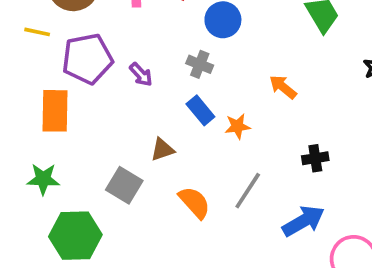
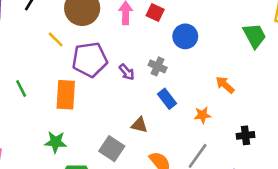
yellow line: (37, 32) -> (56, 39), turned 30
gray cross: (200, 64) -> (158, 66), moved
orange star: (237, 126) -> (202, 115), moved
brown triangle: (162, 150) -> (139, 125), turned 30

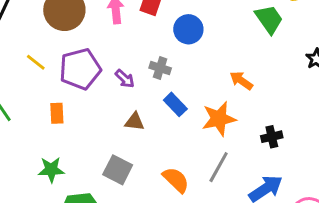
yellow line: (56, 39) -> (36, 62), moved
orange rectangle: (66, 95) -> (57, 113), size x0.6
orange star: (202, 115) -> (219, 119), size x1.6
brown triangle: (139, 125) -> (135, 122), moved

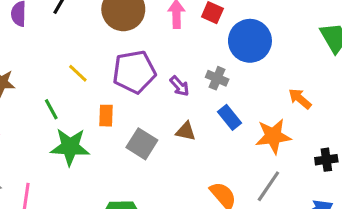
blue circle: (188, 29) -> (250, 41), size x1.4
yellow line: (36, 62) -> (78, 73), moved
green star: (51, 170) -> (70, 147), moved, size x1.4
gray square: (118, 170) -> (142, 144), moved

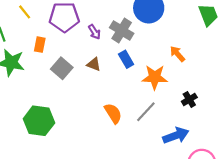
gray cross: (217, 78) -> (122, 31), size x1.5
black cross: (326, 160) -> (189, 99), turned -32

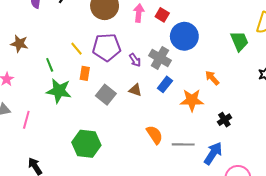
yellow line: (25, 12) -> (76, 49), moved
blue rectangle: (126, 59) -> (165, 84), turned 70
gray line: (146, 112) -> (183, 144), moved, turned 50
blue arrow: (176, 136) -> (213, 153), turned -35

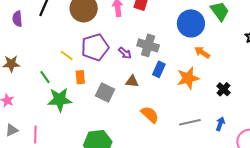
blue circle: (184, 36) -> (191, 23), moved
orange semicircle: (155, 135) -> (150, 115), moved
blue arrow: (213, 153) -> (220, 124), size x0.6

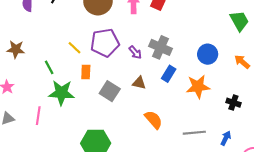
blue circle: (191, 23) -> (208, 54), moved, size x0.7
orange arrow: (202, 52) -> (242, 62), moved
black cross: (223, 89) -> (233, 103), turned -32
pink line: (35, 135) -> (38, 116), moved

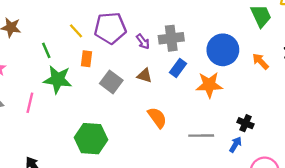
gray cross: (160, 47) -> (171, 38), turned -35
blue circle: (208, 54) -> (223, 50), size x1.4
black cross: (233, 103) -> (246, 123), moved

